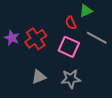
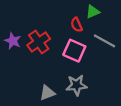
gray triangle: (39, 77) -> (47, 93), moved

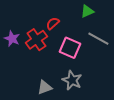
red semicircle: (76, 25) -> (53, 23), moved, turned 72
gray star: (76, 85) -> (72, 80), turned 30

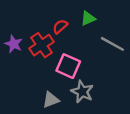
green triangle: (87, 11) -> (88, 18), moved
pink square: (70, 48) -> (68, 66), moved

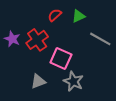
red semicircle: (60, 27) -> (55, 15), moved
gray triangle: (51, 100) -> (38, 81), moved

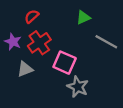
red semicircle: (55, 15) -> (32, 16), moved
gray triangle: (38, 81) -> (25, 69), moved

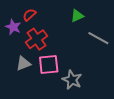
purple star: (13, 42) -> (13, 27), moved
pink square: (65, 63) -> (49, 65), moved, turned -30

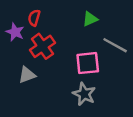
red semicircle: (29, 15) -> (34, 18), turned -32
pink square: (49, 65) -> (88, 63), moved

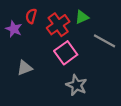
red cross: (42, 46) -> (58, 25), moved
pink square: (88, 63) -> (66, 53), moved, turned -30

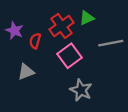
red semicircle: (31, 16) -> (35, 41), moved
gray line: (105, 41) -> (111, 43), turned -40

